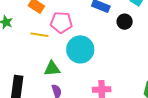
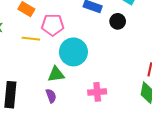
green triangle: (52, 69) -> (56, 74), moved

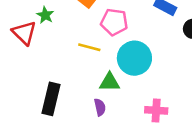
yellow line: (31, 39) -> (89, 47), moved

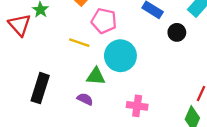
purple semicircle: (100, 107) -> (85, 99), turned -56

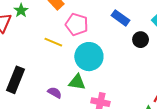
green triangle: (96, 76) -> (77, 82), moved

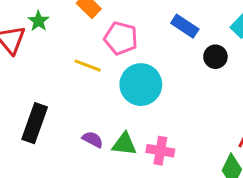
green triangle: (77, 82) -> (124, 144), moved

